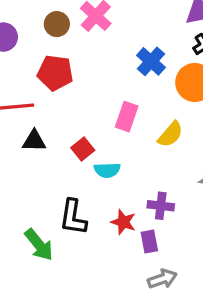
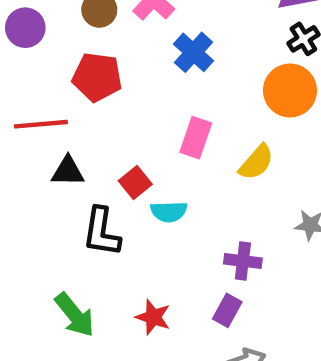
blue cross: (151, 61) -> (194, 52), moved
black L-shape: (73, 217) -> (102, 232), moved
red star: (123, 222) -> (153, 317), moved
purple rectangle: (149, 242) -> (227, 310), turned 40

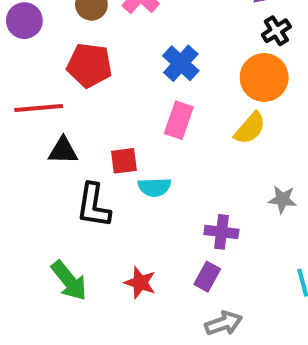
blue cross: (194, 52) -> (181, 63), moved
yellow semicircle: (256, 162) -> (250, 128), moved
red square: (135, 182) -> (124, 161), turned 32

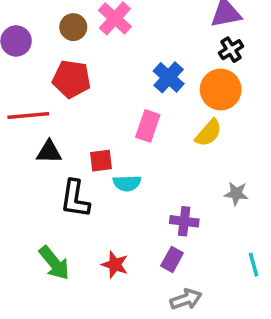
blue cross: (181, 63) -> (169, 77), moved

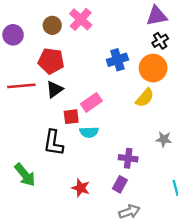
blue cross: (169, 77) -> (117, 60), turned 30
pink rectangle: (148, 126) -> (91, 102), moved, turned 36
black triangle: (49, 152) -> (55, 89), moved, turned -36
green arrow: (54, 263) -> (25, 175), moved

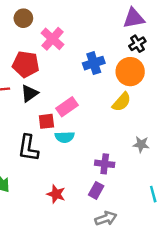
pink cross: (81, 19) -> (52, 39), moved
brown circle: (52, 25) -> (23, 18), moved

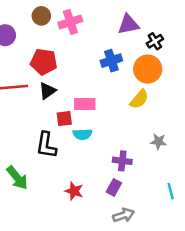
purple triangle: (134, 18) -> (128, 24), moved
pink cross: (52, 39) -> (70, 22), moved, turned 30
pink rectangle: (67, 107) -> (85, 104), turned 35

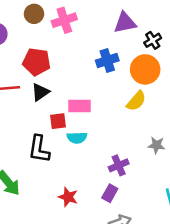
purple cross: (122, 161) -> (119, 165), turned -30

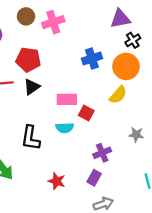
purple triangle: (125, 23) -> (120, 19), moved
red square: (58, 121) -> (86, 113), moved, turned 35

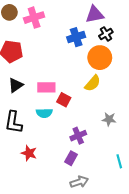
blue cross: (92, 58) -> (76, 37), moved
black triangle: (32, 87) -> (16, 85), moved
red star: (57, 181) -> (29, 153), moved

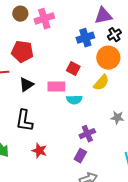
red square: (64, 100) -> (73, 69), moved
cyan semicircle: (44, 113) -> (74, 100), moved

